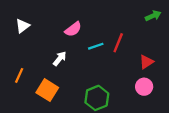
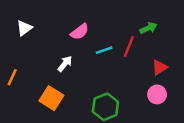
green arrow: (153, 16) -> (148, 28), moved
orange line: (19, 75) -> (12, 77), moved

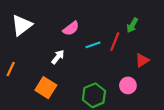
white triangle: (24, 28) -> (22, 25), size x1.5
green arrow: (148, 28) -> (132, 25), turned 144
pink circle: (157, 94) -> (128, 85), moved

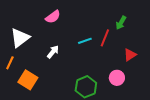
white triangle: (22, 25) -> (20, 38), moved
pink semicircle: (71, 28) -> (53, 17), moved
orange square: (46, 88) -> (28, 80), moved

